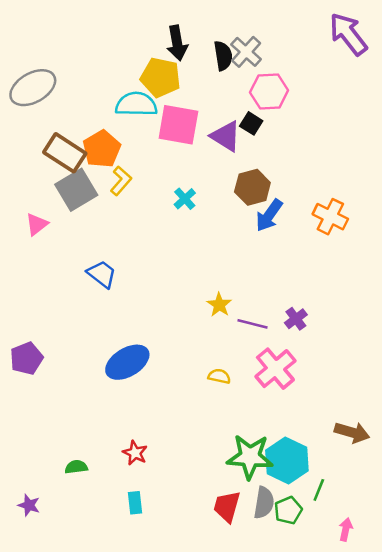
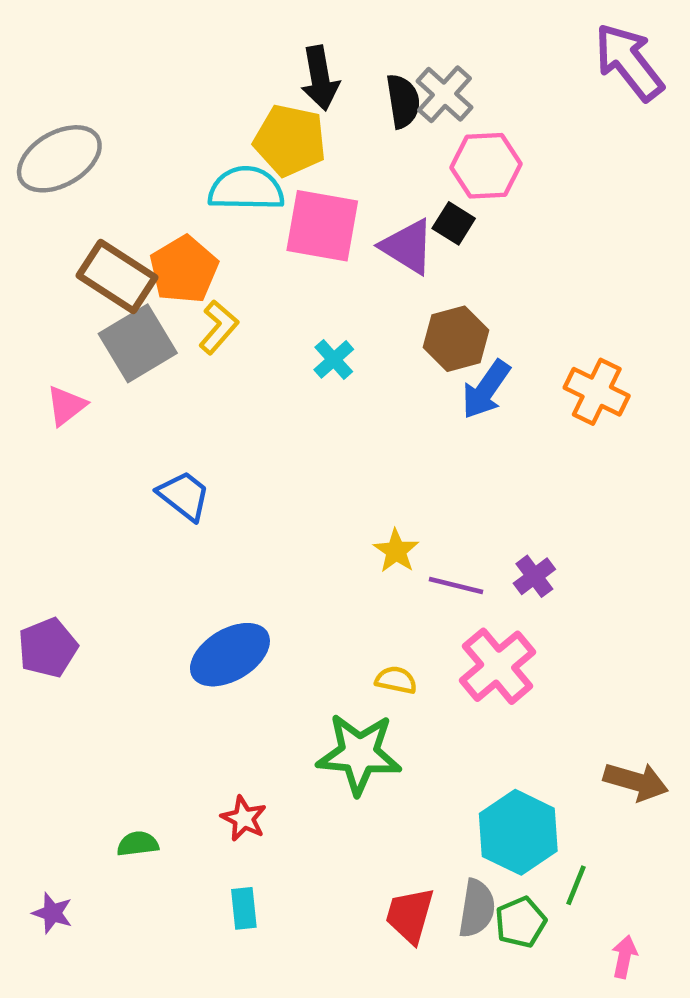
green star: (250, 457) -> (359, 754), moved

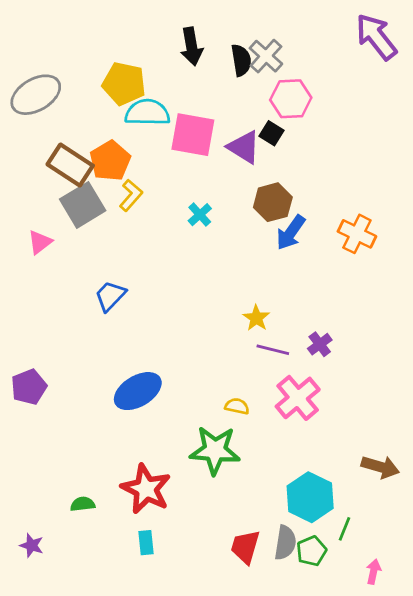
yellow pentagon: (290, 140) -> (124, 84), moved
blue trapezoid: (184, 496) -> (110, 296), turned -84
yellow star: (396, 551) -> (256, 318), moved
red star: (244, 818) -> (146, 489), size x1.8

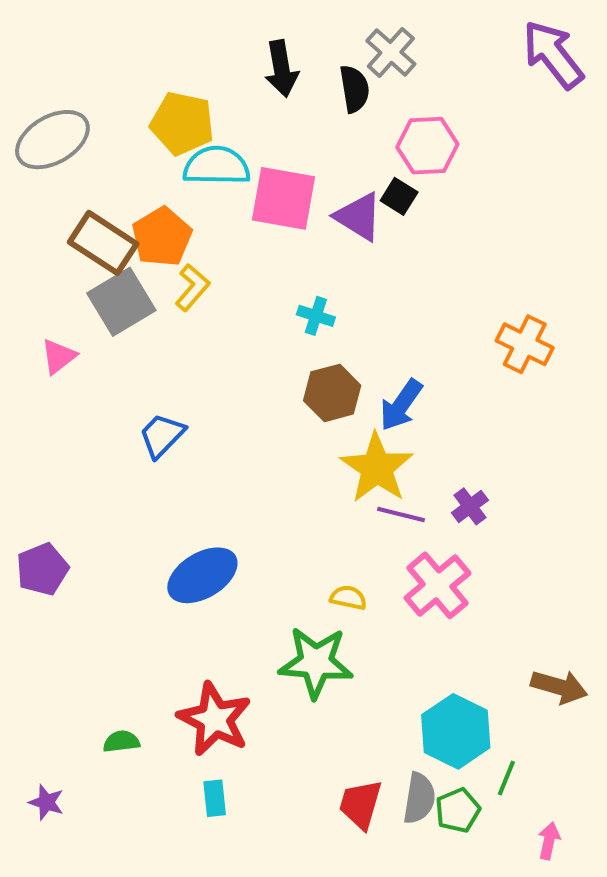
gray cross: (266, 56) -> (391, 52), moved
brown hexagon: (273, 202) -> (332, 393), moved
cyan cross: (200, 215) -> (316, 316), moved, turned -30
blue arrow: (291, 233) -> (401, 405), moved
yellow star: (256, 318) -> (377, 468), size x1.8

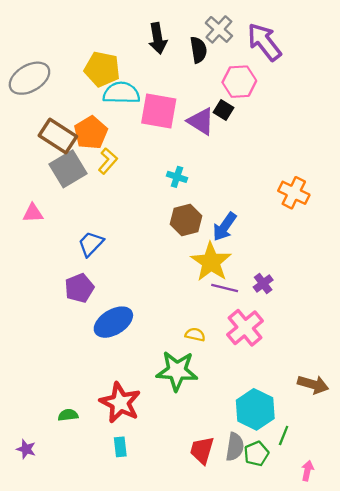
purple arrow: (553, 54) -> (264, 42), moved
pink triangle: (59, 356) -> (33, 213), moved, turned 35
purple pentagon: (42, 569) -> (79, 288), moved

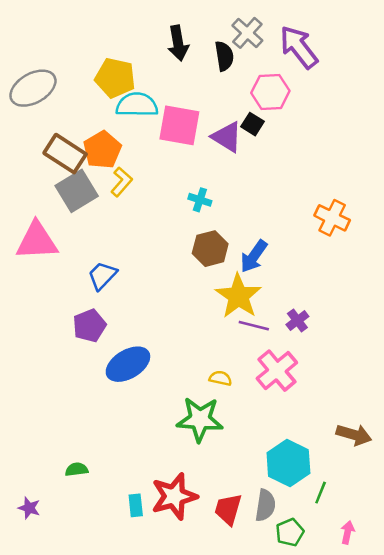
pink triangle: (33, 213) -> (37, 241), size x1.8
red star: (120, 403) -> (174, 496), moved, turned 30
green pentagon: (256, 454) -> (290, 532), moved

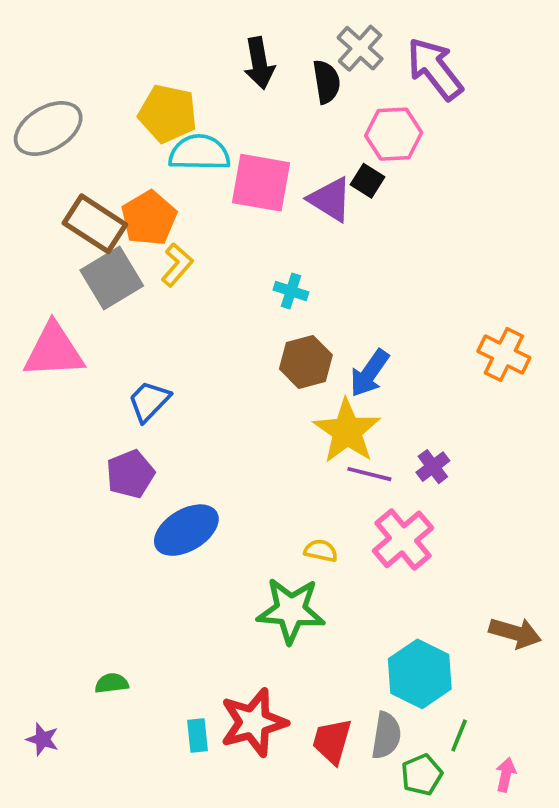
orange cross: (332, 218) -> (504, 355), moved
green line: (321, 493) -> (459, 736), moved

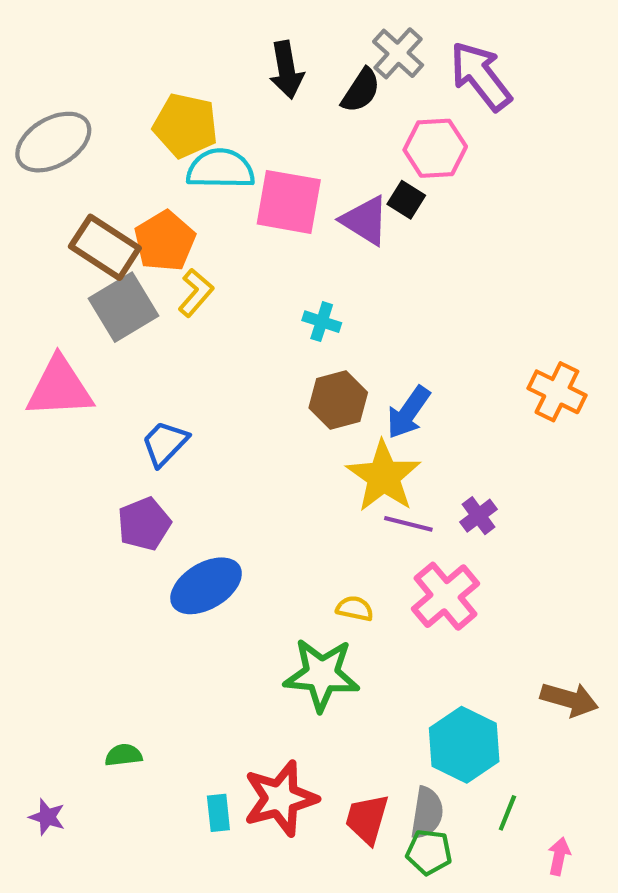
black semicircle: (326, 82) -> (361, 90), turned 42
green pentagon: (422, 775) -> (429, 852), moved, turned 30

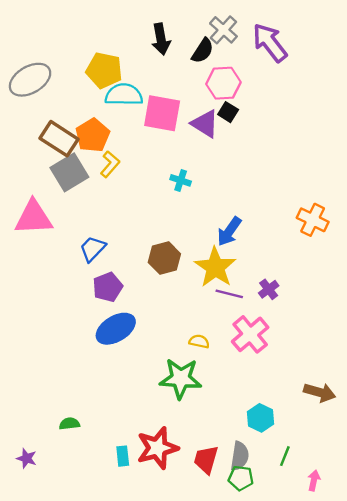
pink hexagon: (435, 148) -> (223, 83), moved
brown hexagon: (338, 400) -> (164, 258), moved
purple pentagon: (144, 524) -> (108, 287), moved
cyan hexagon: (464, 745) -> (261, 418), size x0.7

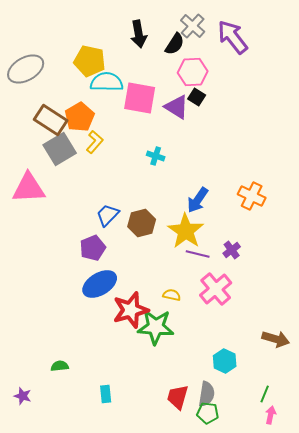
orange cross: (313, 220) -> (252, 196), moved
blue trapezoid: (93, 249) -> (108, 215), moved
red star: (157, 448) -> (131, 310), moved
green line: (285, 456) -> (265, 394), moved

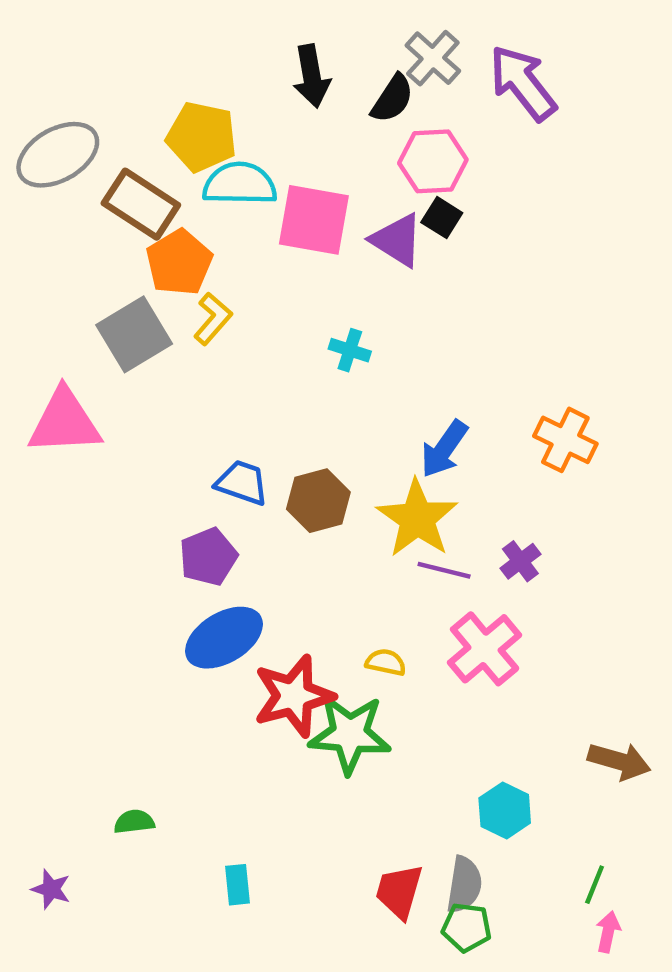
brown rectangle: (51, 120) -> (141, 204), moved
blue trapezoid: (108, 215) -> (242, 483), turned 65

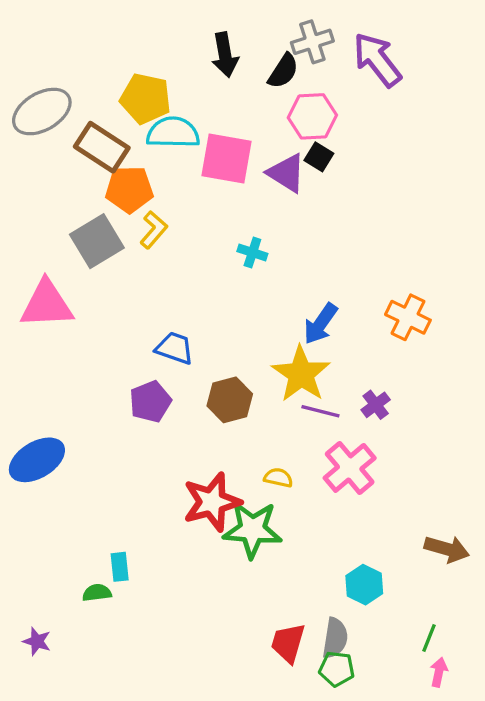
gray cross: (433, 58) -> (312, 42), turned 30
orange pentagon: (179, 263) -> (129, 189), turned 30
brown hexagon: (318, 501) -> (230, 400), moved
blue ellipse: (224, 638) -> (37, 460), moved
cyan rectangle: (237, 885) -> (120, 567), moved

